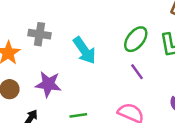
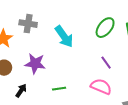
purple line: (137, 72) -> (106, 63), moved

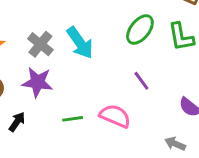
gray cross: (28, 24) -> (40, 44), moved, turned 30
pink semicircle: (101, 87) -> (115, 116), moved

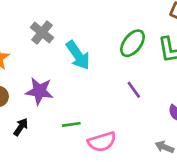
gray cross: (40, 44) -> (42, 33), moved
pink semicircle: (115, 116) -> (102, 142), moved, turned 140

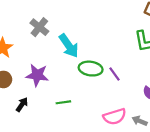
green ellipse: (133, 43) -> (91, 69), moved, turned 60
pink semicircle: (102, 142) -> (115, 117), moved

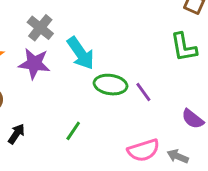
purple star: (37, 75) -> (34, 64), moved
green line: (63, 102) -> (73, 131), turned -48

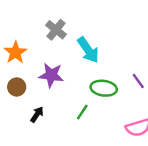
purple star: (34, 64) -> (51, 75), moved
green ellipse: (110, 85) -> (104, 88), moved

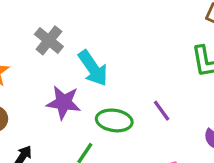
purple star: (51, 75) -> (64, 102), moved

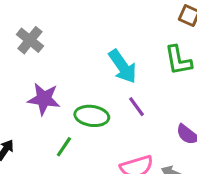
cyan arrow: (93, 68) -> (123, 66), moved

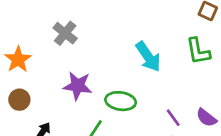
purple line: (137, 107) -> (173, 118), moved

